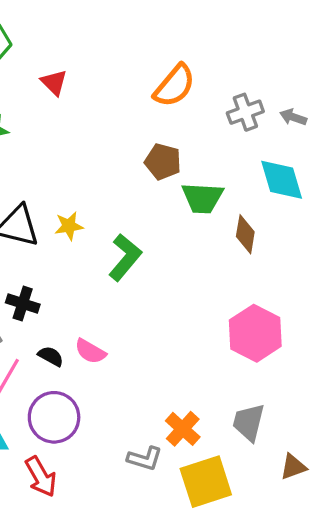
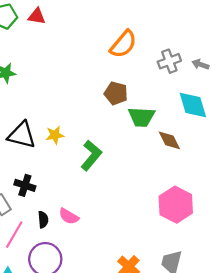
red triangle: (54, 82) -> (37, 16), moved, turned -36
brown diamond: (245, 234) -> (169, 140), turned -35
black semicircle: (51, 356) -> (43, 220), turned 56

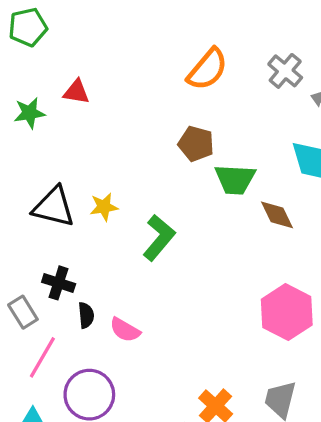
red triangle: (37, 16) -> (76, 92), moved
gray cross: (169, 61) -> (285, 71), moved, turned -30
black semicircle: (43, 220) -> (86, 315), moved

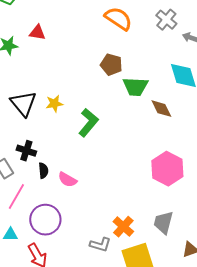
orange semicircle: (207, 69) -> (118, 19), turned -96
black triangle: (54, 207) -> (23, 104), turned 36

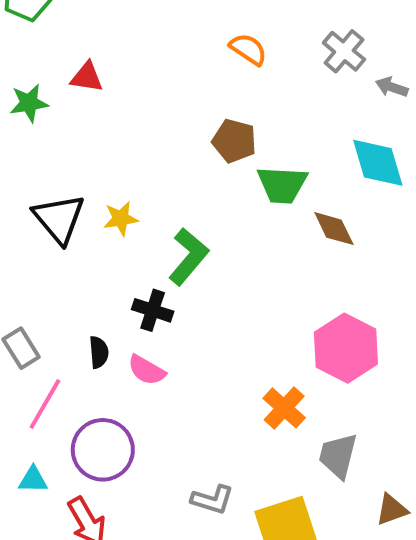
orange semicircle: (118, 19) -> (248, 49), size x0.7
black cross: (26, 151) -> (153, 310), moved
orange cross: (123, 227) -> (284, 408), moved

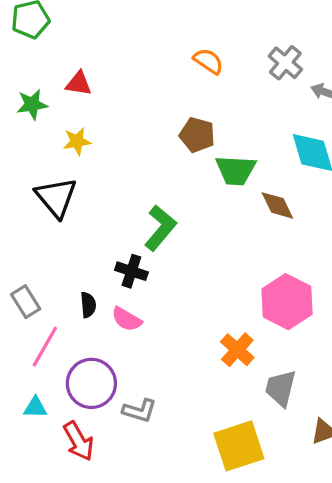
yellow star: (121, 219) -> (77, 141), moved
gray L-shape: (212, 500) -> (139, 411), moved

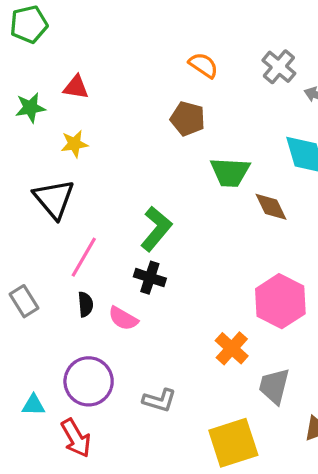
brown pentagon: (197, 135) -> (188, 119), moved
black cross: (131, 271) -> (150, 278), moved
pink line: (45, 347) -> (84, 257), moved
gray L-shape: (139, 411) -> (159, 400), moved

